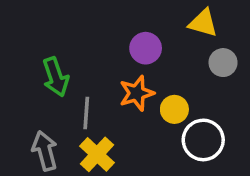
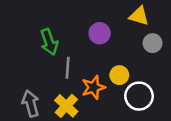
green arrow: (56, 77) -> (49, 42), moved
orange star: (137, 93) -> (93, 87), moved
gray line: (86, 113) -> (68, 68), moved

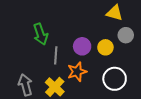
purple circle: (100, 33) -> (82, 46), moved
yellow circle: (119, 75) -> (105, 47), moved

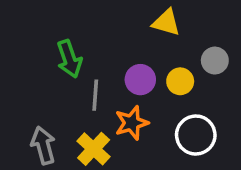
yellow triangle: (115, 13) -> (166, 22), moved

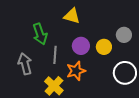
yellow triangle: (166, 22) -> (72, 16), moved
white circle: (196, 135) -> (125, 73), moved
gray arrow: (43, 145) -> (25, 64), moved

